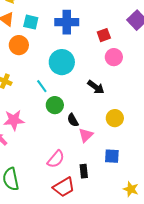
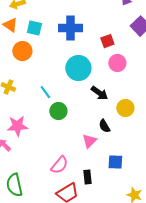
cyan circle: (62, 62) -> (78, 68), moved
yellow circle: (115, 118) -> (125, 108), moved
black semicircle: (73, 120) -> (104, 126), moved

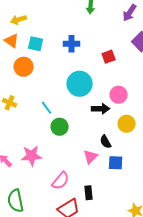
blue cross: (70, 28) -> (72, 44), size x0.7
pink circle: (117, 63) -> (119, 95), moved
black arrow: (99, 93) -> (101, 109), turned -36
pink star: (17, 126) -> (32, 156), moved
blue square: (115, 162) -> (116, 163), moved

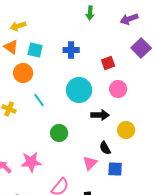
purple arrow: (130, 13) -> (129, 19), turned 36
pink circle: (119, 95) -> (118, 89), moved
cyan line: (47, 108) -> (39, 100), moved

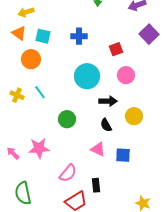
cyan line: (39, 100) -> (40, 92), moved
black semicircle: (105, 148) -> (106, 125), moved
pink triangle: (90, 163) -> (98, 149), turned -49

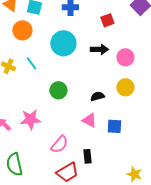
pink circle: (126, 75) -> (125, 57), moved
cyan circle: (87, 76) -> (63, 43), moved
black arrow: (108, 101) -> (99, 49), moved
black semicircle: (106, 125) -> (97, 96), turned 104

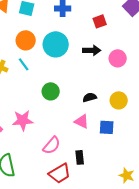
orange circle: (22, 30) -> (26, 40), moved
yellow circle: (125, 87) -> (119, 100), moved

